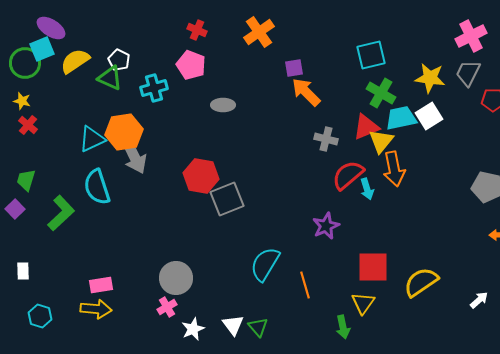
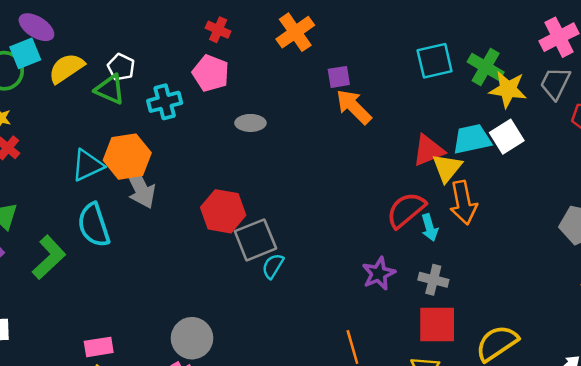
green cross: (381, 93) -> (486, 67), moved
gray cross: (326, 139) -> (433, 280), moved
cyan semicircle: (265, 264) -> (273, 266), moved, size x0.6

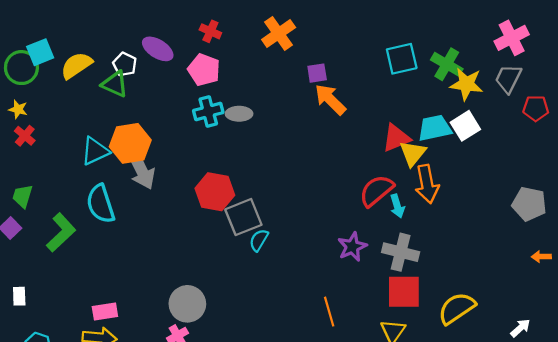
purple ellipse: (36, 27) -> (158, 49), moved
cyan cross: (165, 102) -> (208, 112), moved
gray cross: (433, 280) -> (401, 252), size x1.4

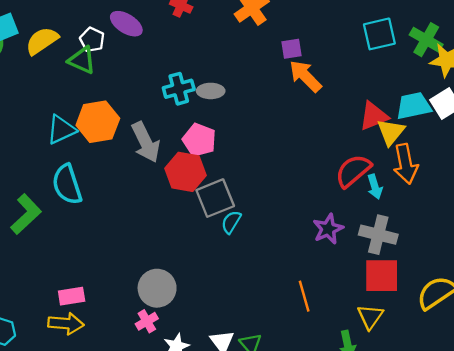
pink pentagon: (204, 70) -> (199, 140), moved
gray arrow: (141, 170) -> (146, 142), moved

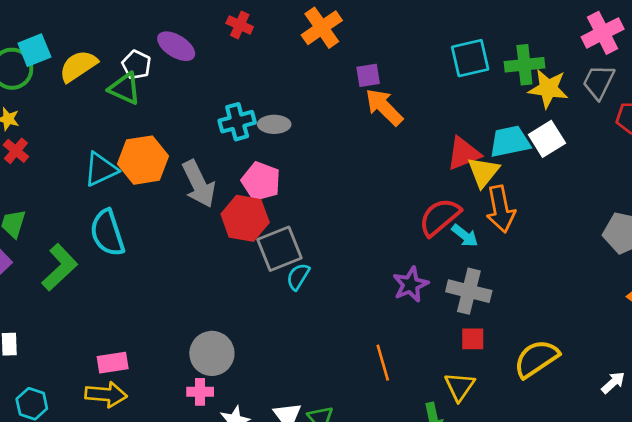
green cross: (426, 40) -> (524, 65), turned -36
cyan arrow: (375, 187) -> (465, 236), turned -35
red square: (382, 276) -> (473, 339), size x0.6
pink cross: (147, 321) -> (200, 392), turned 30

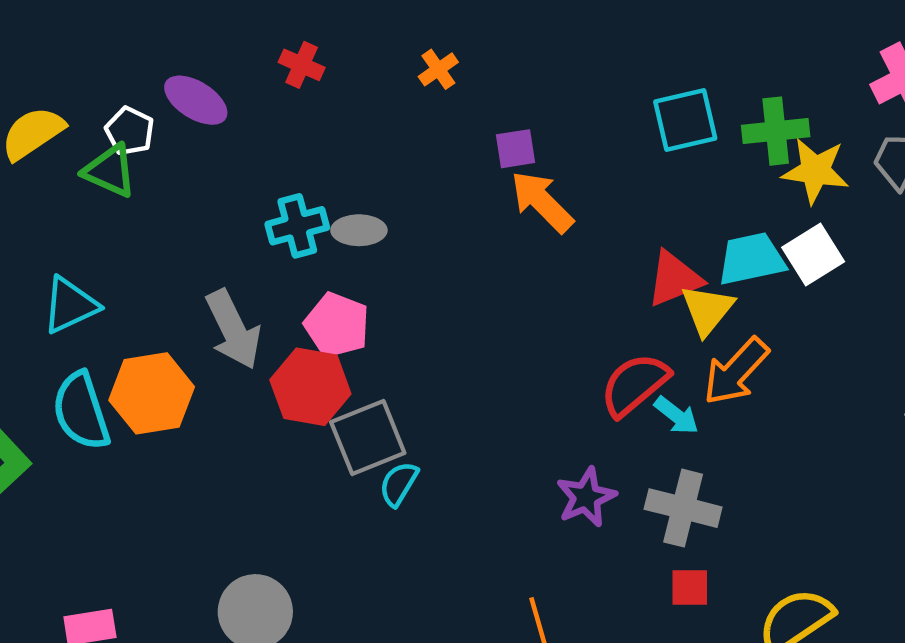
orange cross: (322, 28) -> (438, 69), size x0.6
orange hexagon: (143, 160) -> (152, 393), moved
orange arrow: (501, 209) -> (736, 371), turned 54

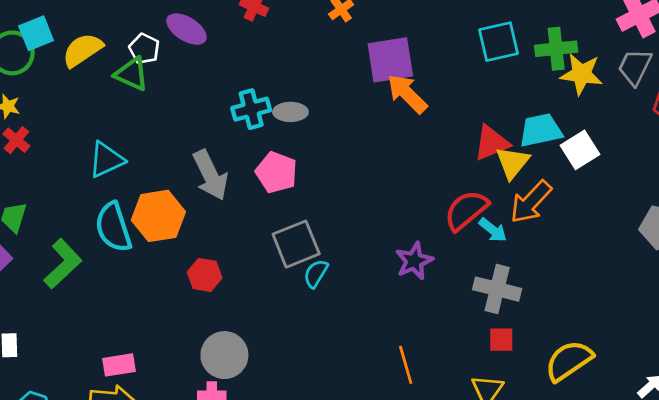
purple square: (515, 149) -> (390, 60), size x1.8
white square: (813, 254) -> (580, 150), moved
red hexagon: (310, 387) -> (205, 275), moved, size x0.7
purple star: (586, 497) -> (414, 261), moved

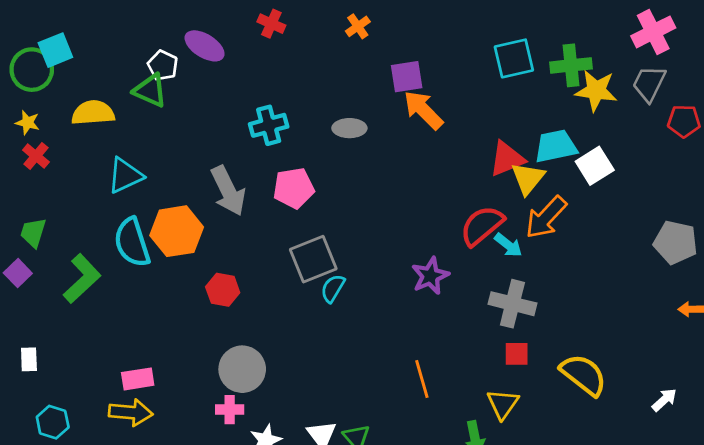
yellow semicircle: (82, 50) -> (93, 113), moved, turned 30
purple square: (390, 60) -> (407, 77), size x0.7
gray ellipse: (290, 112) -> (349, 128), moved
pink pentagon: (276, 172) -> (294, 188), turned -30
yellow semicircle: (569, 361) -> (584, 375), turned 72

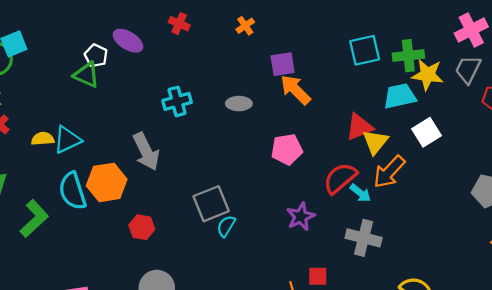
yellow semicircle: (93, 113) -> (43, 139), moved, size x0.7
cyan trapezoid: (556, 146) -> (400, 96), moved
pink pentagon: (294, 188) -> (287, 149), moved
red square: (517, 354) -> (318, 276), moved

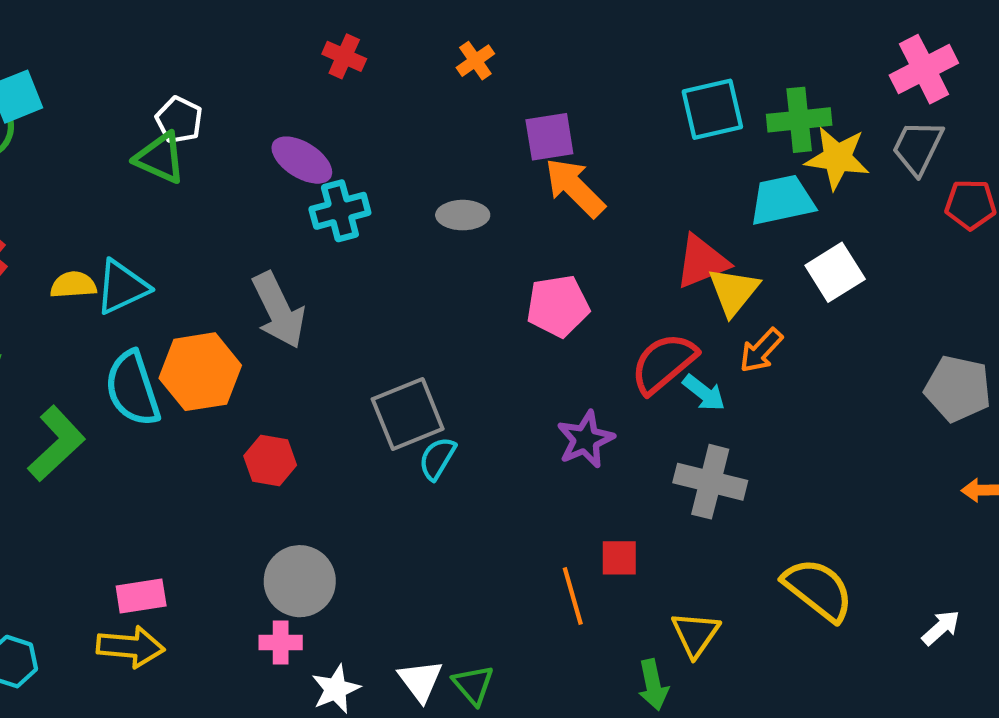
purple ellipse: (128, 41) -> (302, 160), moved
orange arrow: (389, 172) -> (761, 350), size x0.7

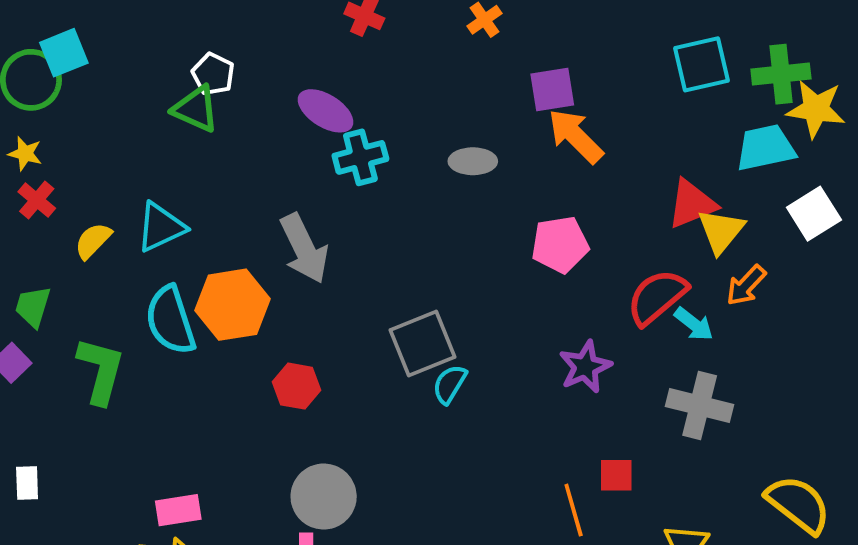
yellow semicircle: (73, 285) -> (93, 241), moved, turned -42
green L-shape: (56, 444) -> (101, 371), turned -32

